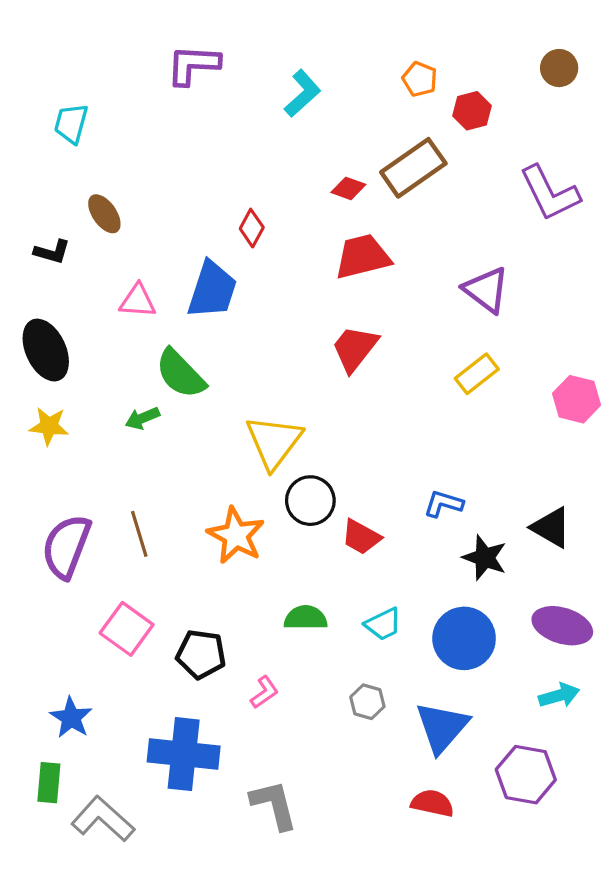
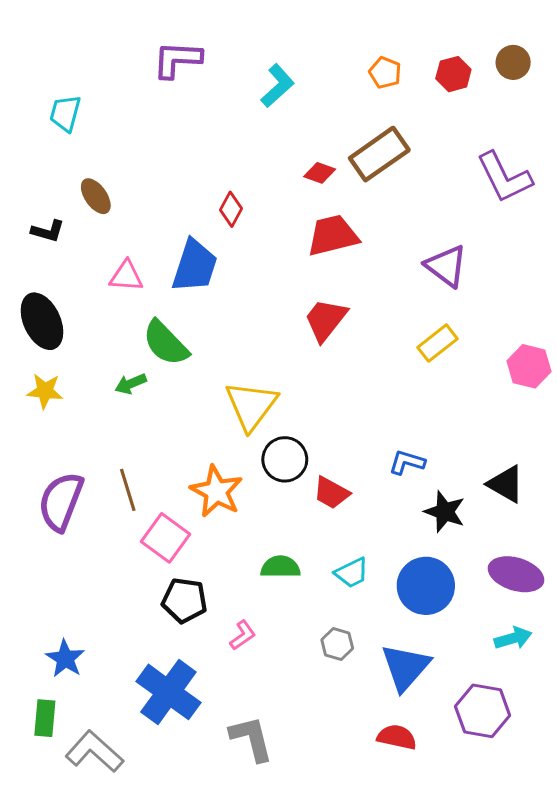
red hexagon: (472, 111) -> (453, 74), moved
pink square: (127, 629) -> (166, 538), moved
blue cross: (184, 754) -> (168, 692), turned 30

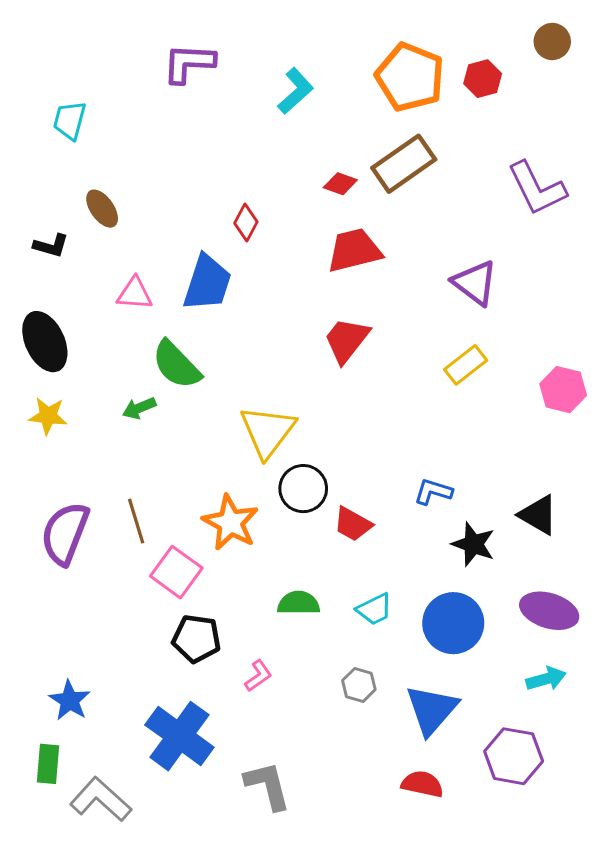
brown circle: (513, 62) -> (552, 41), moved
orange pentagon: (385, 73) -> (410, 77), size x2.0

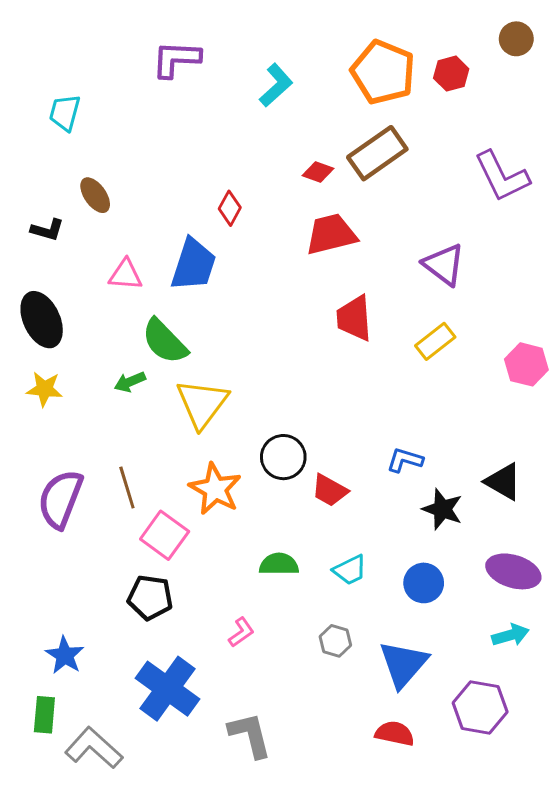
red trapezoid: (347, 340) -> (354, 318), moved, turned -42
yellow triangle: (268, 431) -> (202, 404), moved
blue circle: (453, 623) -> (424, 583), size x0.7
black pentagon: (196, 639) -> (150, 597), moved

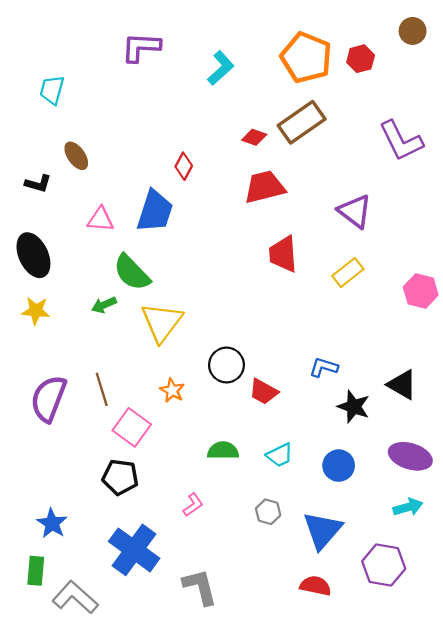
orange star: (215, 489) -> (172, 390), size x0.6

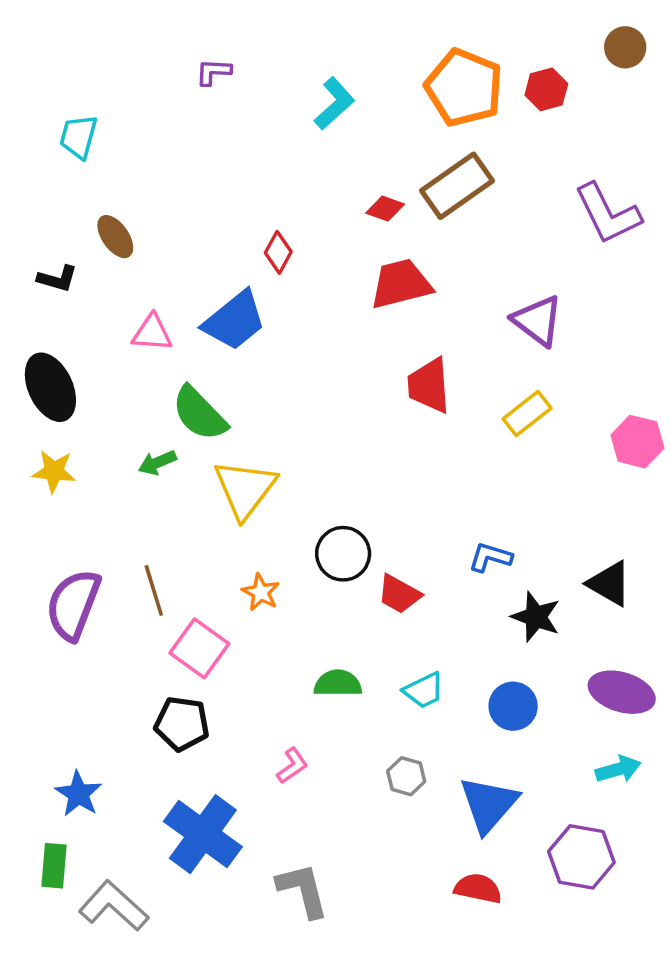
purple L-shape: (141, 47) -> (213, 72), size x0.6
blue trapezoid: (155, 211) -> (234, 321), turned 33

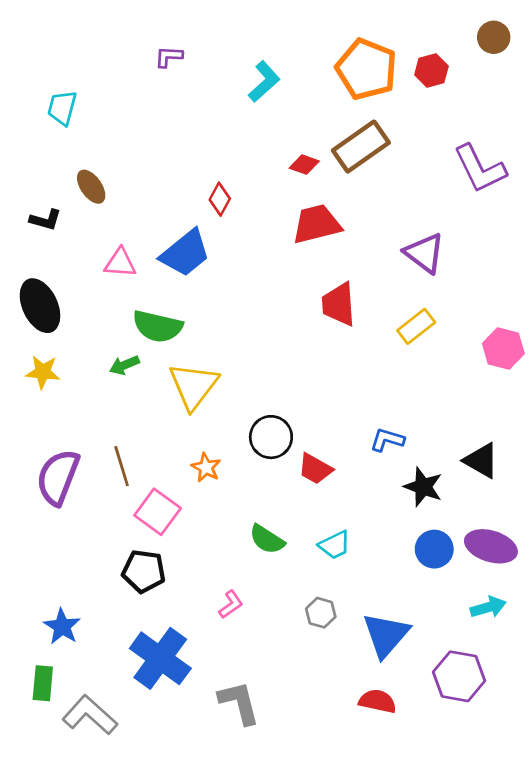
green semicircle: (199, 414) -> (158, 326), turned -33
green semicircle: (338, 683) -> (267, 539), turned -147
blue circle: (513, 706) -> (434, 549), moved

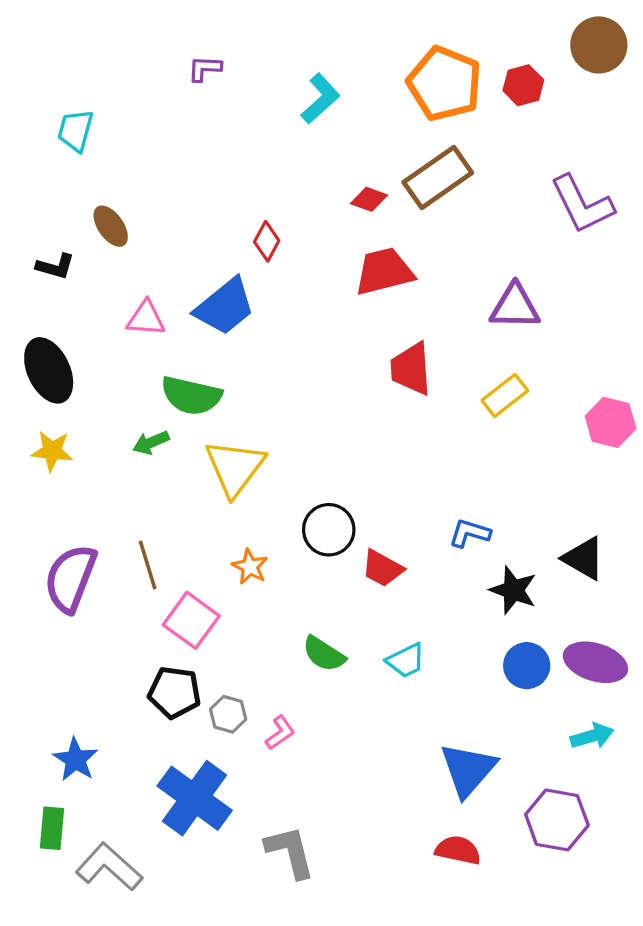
brown circle: (494, 37) -> (599, 45), size x1.4
purple triangle: (425, 253) -> (515, 307), turned -36
gray hexagon: (321, 613) -> (228, 714), moved

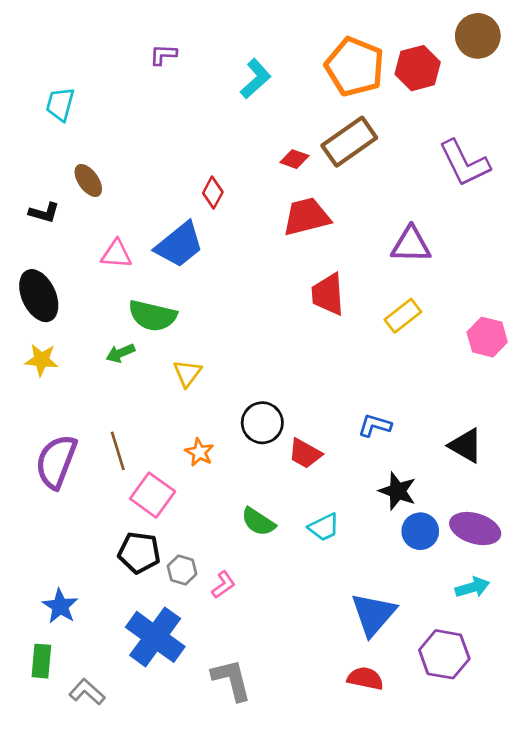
red hexagon: (523, 85) -> (418, 68), size x1.4
yellow triangle: (235, 468) -> (187, 373), size x0.6
black star: (513, 590) -> (397, 491), moved
gray L-shape: (109, 867) -> (87, 692), size x0.7

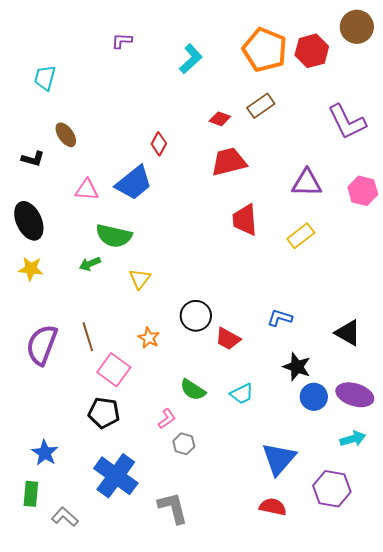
brown rectangle: (349, 142) -> (261, 106), size x0.7
pink hexagon: (487, 337) -> (363, 191), moved
gray hexagon: (182, 570) -> (184, 444), moved
pink L-shape: (223, 585) -> (167, 419), moved

